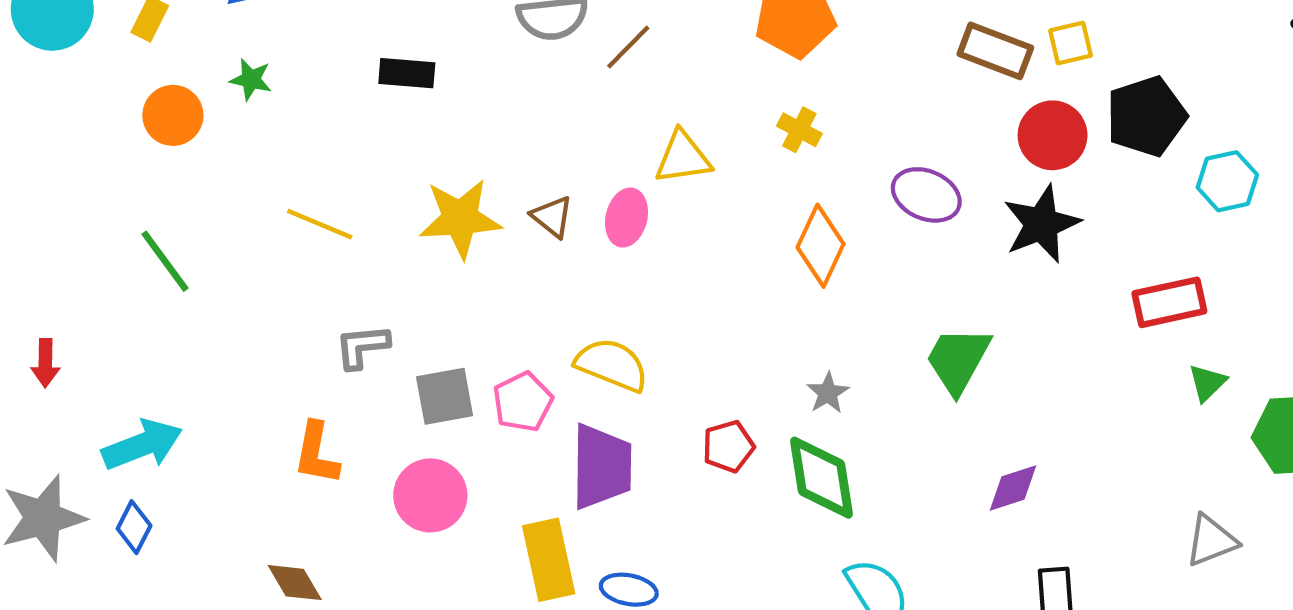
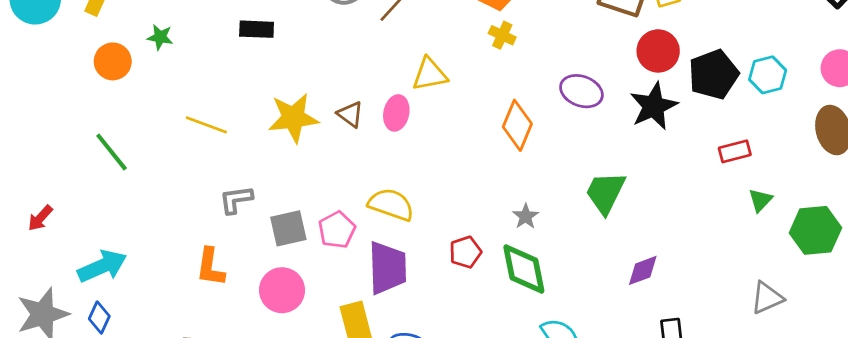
black pentagon: (1146, 116) -> (714, 74), moved
yellow cross: (799, 130) -> (502, 35), moved
red rectangle: (1169, 302) -> (735, 151), size x0.7
red arrow: (45, 363) -> (40, 218), turned 44

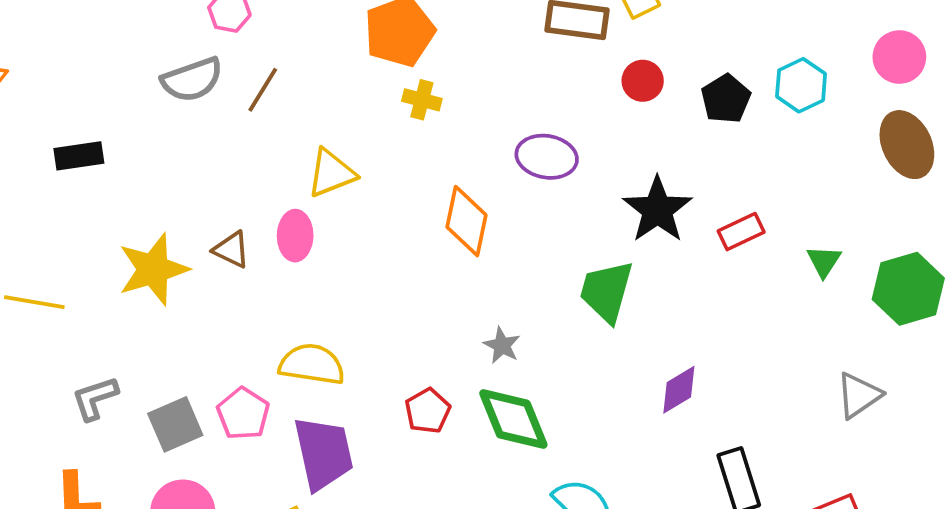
red circle: (658, 51) -> (643, 81), size x0.7
black pentagon: (714, 74) -> (726, 99), size x0.7
black star: (654, 106) -> (657, 210), moved
red rectangle: (735, 151) -> (741, 232), moved

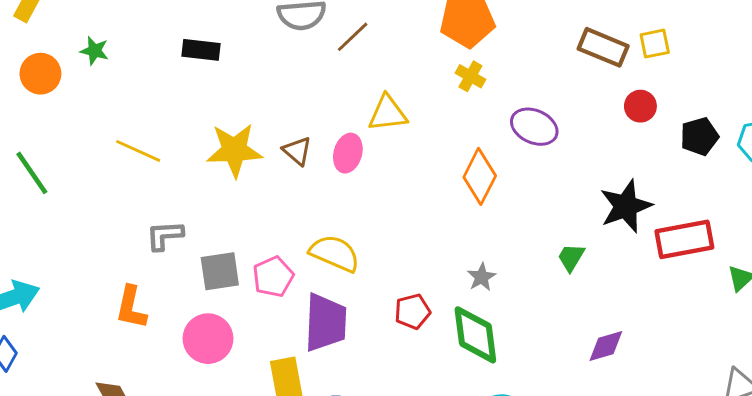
purple ellipse: (547, 157) -> (534, 127), moved
red rectangle: (741, 232) -> (684, 239), size x1.6
green trapezoid: (606, 291) -> (571, 257), size x0.6

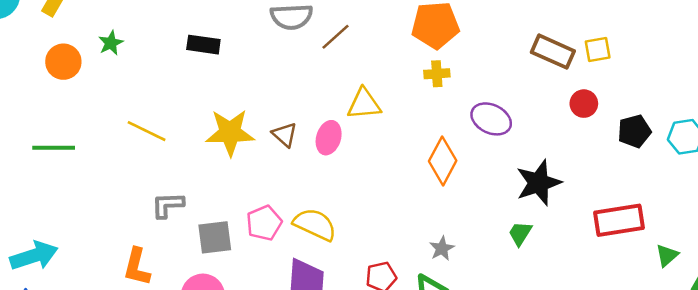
green star: (94, 51) -> (111, 43), turned 30
yellow cross: (470, 76) -> (437, 74), turned -35
green line: (32, 173) -> (54, 148), turned -57
black star: (626, 206) -> (539, 183), moved
pink pentagon: (273, 277) -> (264, 223), moved

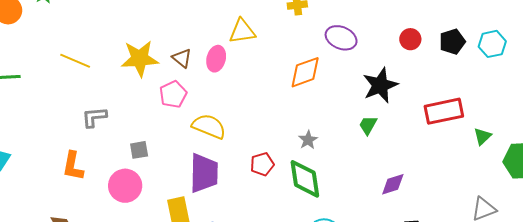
red circle: (584, 104) -> (410, 39), moved
orange diamond: (443, 161) -> (305, 72), turned 45
pink pentagon: (264, 223) -> (173, 94), moved
gray square: (215, 237) -> (139, 150), moved, size x0.7

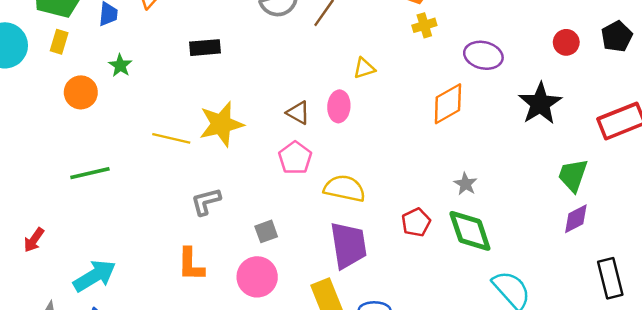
yellow triangle: (242, 31) -> (364, 68), size x0.7
yellow star: (140, 59) -> (221, 124), moved
green trapezoid: (368, 125) -> (573, 175), moved, size x1.4

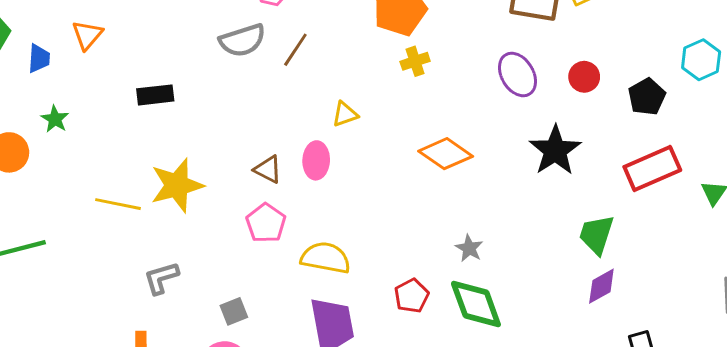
black pentagon: (617, 36) -> (647, 97), moved
purple ellipse: (483, 55) -> (517, 75), moved, turned 48
orange diamond: (448, 104) -> (446, 154), turned 66

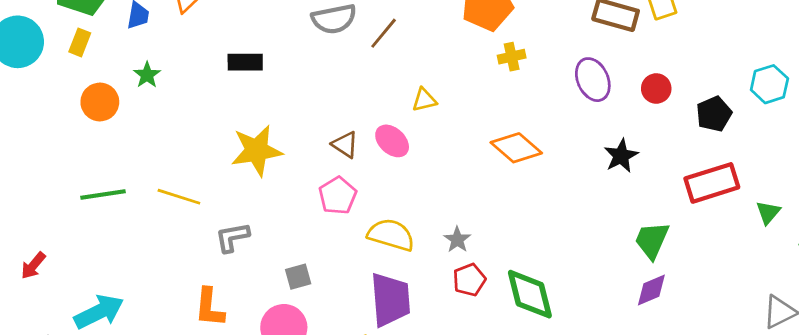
yellow cross: (415, 61) -> (512, 57), moved
black star: (555, 150) -> (621, 156), size x0.7
pink ellipse: (316, 160) -> (392, 141), turned -56
yellow line: (118, 204) -> (179, 197), moved
gray star: (469, 248) -> (457, 240), moved

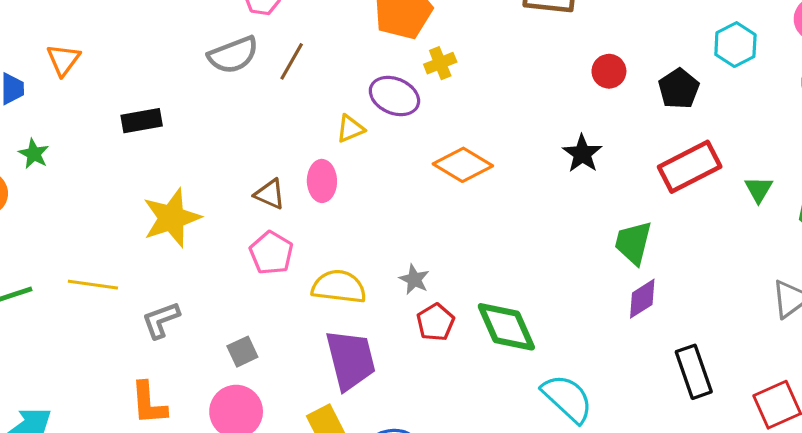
purple ellipse: (593, 80) -> (394, 96), moved, turned -33
pink ellipse: (392, 141) -> (322, 181), turned 56

